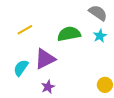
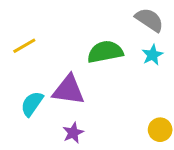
yellow line: (25, 30) -> (24, 46), moved
purple triangle: (45, 59) -> (69, 90), turned 35

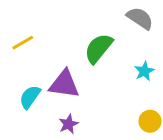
green semicircle: (105, 52) -> (99, 48), turned -40
cyan star: (152, 55) -> (144, 71), moved

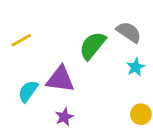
gray semicircle: (140, 18) -> (129, 32), moved

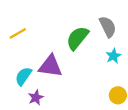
gray semicircle: (129, 32) -> (108, 27), turned 30
purple star: (64, 117) -> (36, 98), moved

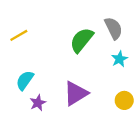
purple triangle: (50, 66) -> (76, 93), moved, turned -40

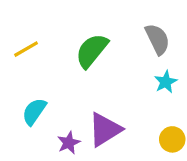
green semicircle: (82, 40) -> (92, 51), moved
purple star: (38, 103) -> (69, 143), moved

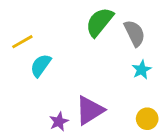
green semicircle: (92, 51) -> (99, 22), moved
cyan semicircle: (34, 111) -> (41, 65), moved

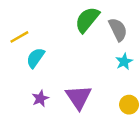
purple triangle: (90, 110) -> (79, 97), turned -32
purple star: (59, 122) -> (40, 98), moved

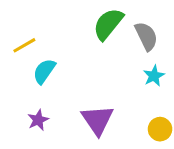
purple star: (40, 98) -> (38, 120), moved

